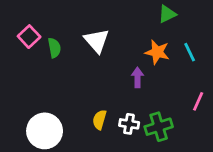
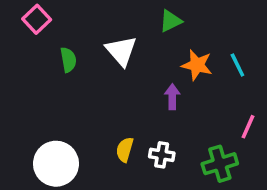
green triangle: (167, 14) -> (170, 21), moved
pink square: (29, 37) -> (37, 19), moved
green cross: (159, 127) -> (220, 164), moved

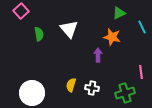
green triangle: (170, 21) -> (119, 13), moved
cyan line: (237, 65) -> (142, 27), moved
pink line: (248, 127) -> (141, 72), turned -32

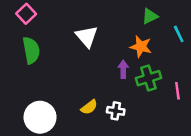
green semicircle: (39, 34) -> (31, 50), moved, size x1.5
yellow semicircle: (71, 85) -> (89, 107), turned -144
green cross: (125, 93) -> (148, 78), moved

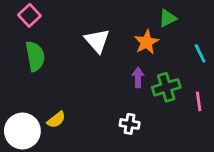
cyan line: (179, 34) -> (200, 53), moved
orange star: (141, 47) -> (146, 42), moved, turned 30
yellow semicircle: (89, 107) -> (56, 120), moved
white circle: (40, 117) -> (22, 131), moved

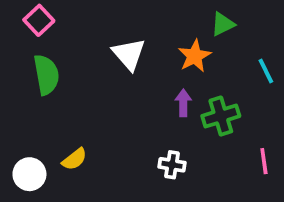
pink line: (199, 101) -> (264, 161), moved
white circle: (22, 131) -> (29, 174), size x0.7

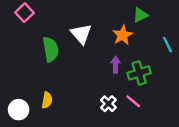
green semicircle: (46, 75) -> (50, 49), moved
yellow semicircle: (74, 159) -> (47, 100), turned -42
pink line: (264, 161) -> (133, 101), moved, turned -42
white cross: (172, 165) -> (108, 104), turned 35

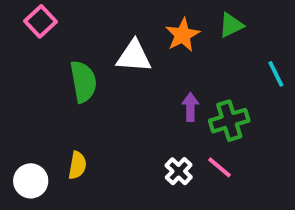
white triangle: (81, 34) -> (134, 56), turned -45
orange star: (123, 35) -> (183, 35), moved

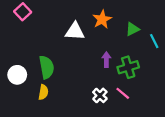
green triangle: (231, 25) -> (133, 29), moved
green semicircle: (83, 82) -> (47, 67), moved
white circle: (31, 181) -> (17, 75), moved

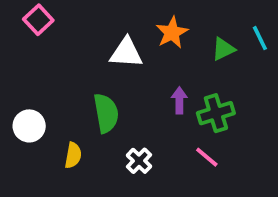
cyan line: (154, 41) -> (260, 38), moved
green semicircle: (47, 67) -> (106, 113), moved
white cross: (100, 95) -> (139, 161), moved

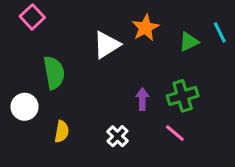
white triangle: (126, 53) -> (107, 45), turned -36
purple arrow: (179, 100) -> (142, 99), moved
green semicircle: (106, 113) -> (54, 73), moved

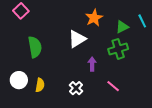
white triangle: (107, 45) -> (77, 39), moved
green cross: (183, 96) -> (118, 49), moved
white circle: (25, 107) -> (19, 80), moved

